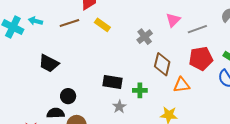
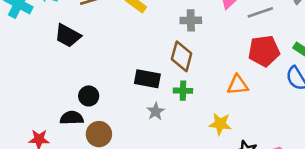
gray cross: (145, 37) -> (191, 20), turned 35
black trapezoid: (49, 63) -> (68, 36), moved
brown diamond: (162, 64) -> (182, 56), moved

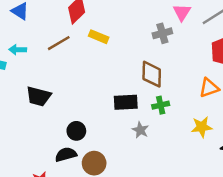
gray cross: (191, 20) -> (162, 33), moved
black trapezoid: (68, 36) -> (39, 96), moved

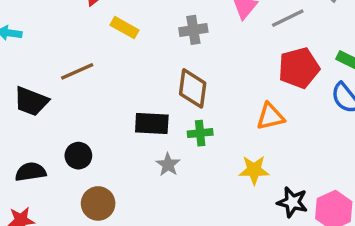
gray cross: (162, 33) -> (193, 30), moved
brown line: (59, 43) -> (77, 71), moved
black semicircle: (66, 154) -> (31, 172), moved

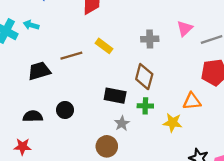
yellow rectangle: (125, 28) -> (104, 46), moved
black trapezoid: (31, 101) -> (39, 71), turned 135
yellow star: (254, 170) -> (173, 123), moved
brown circle: (98, 203) -> (107, 146), moved

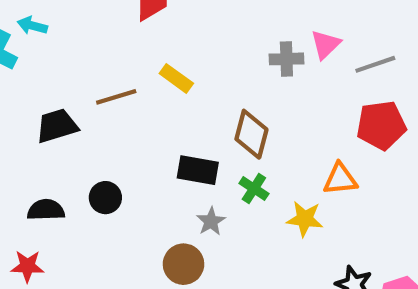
cyan arrow: (31, 25) -> (32, 26), moved
gray cross: (150, 39) -> (286, 59), moved
green cross: (145, 106) -> (254, 189), turned 32

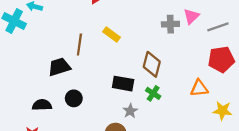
brown line: (116, 97) -> (79, 45), turned -65
black trapezoid: (57, 126) -> (59, 67), moved
yellow star: (305, 219) -> (222, 111), moved

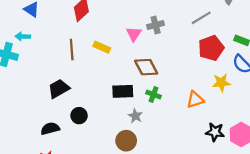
pink triangle: (191, 16) -> (134, 34), moved
brown line: (79, 45) -> (72, 49), moved
brown diamond: (152, 64) -> (146, 67), turned -30
orange triangle: (199, 88) -> (195, 100), moved
yellow star: (222, 111) -> (221, 83), moved

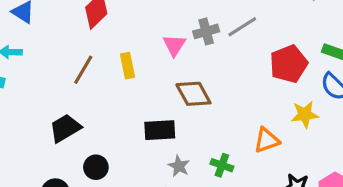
gray line: (201, 18) -> (242, 27), moved
yellow rectangle: (102, 47) -> (127, 66), turned 56
brown line: (72, 49) -> (83, 70), turned 36
green cross: (153, 94) -> (222, 165), moved

